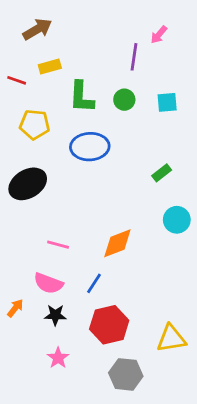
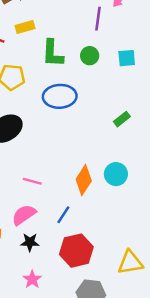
cyan circle: (177, 220) -> (116, 174), moved
orange diamond: (117, 243) -> (84, 180), turned -36
pink semicircle: (48, 283) -> (24, 215), turned 125

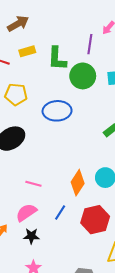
green L-shape: (53, 53) -> (57, 59), moved
green circle: (90, 56) -> (83, 76), size x1.6
red hexagon: (76, 251) -> (95, 220), moved

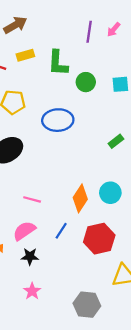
purple line: (90, 44) -> (89, 32), moved
green circle: (83, 76) -> (86, 82), size x0.7

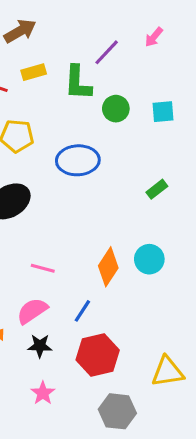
purple line: (89, 32) -> (107, 52), moved, turned 35
red hexagon: (99, 239) -> (98, 355), moved

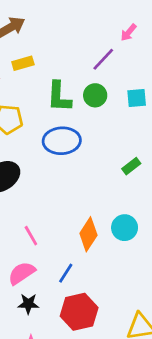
purple line: (107, 52) -> (103, 59), moved
green L-shape: (78, 83) -> (59, 97), moved
pink line: (43, 268) -> (31, 236), turned 45

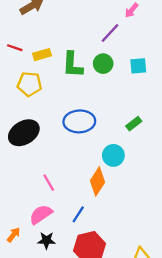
yellow rectangle: (23, 63) -> (42, 55), moved
blue ellipse: (62, 141) -> (79, 121), moved
cyan circle: (125, 228) -> (113, 155), moved

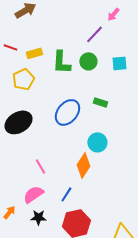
yellow pentagon: (29, 84) -> (23, 79), turned -30
blue ellipse: (79, 121) -> (67, 112), turned -48
green rectangle: (134, 124) -> (100, 102), moved, turned 56

